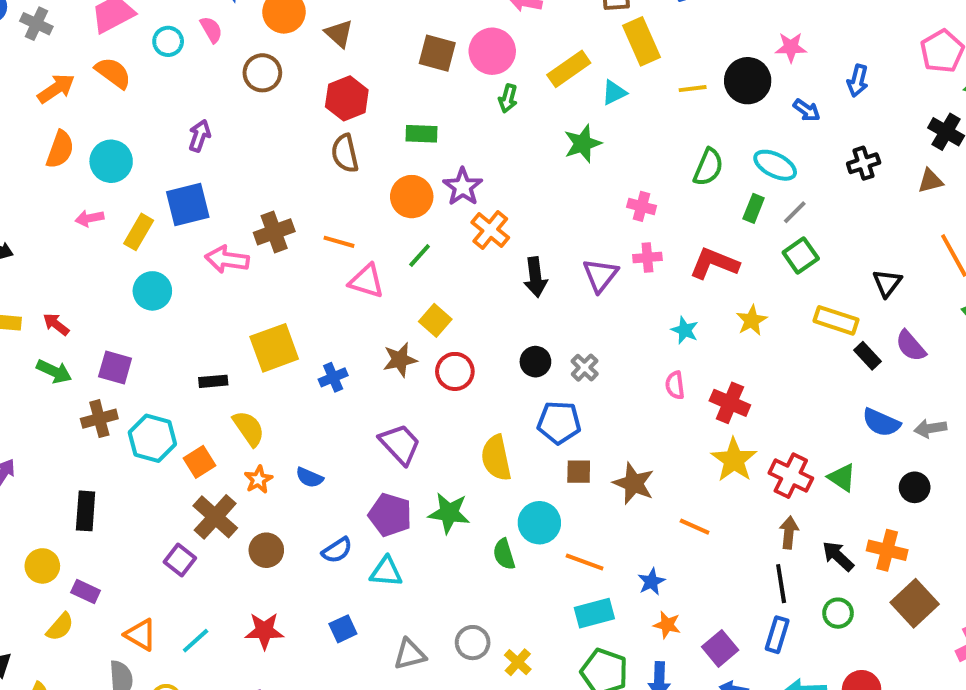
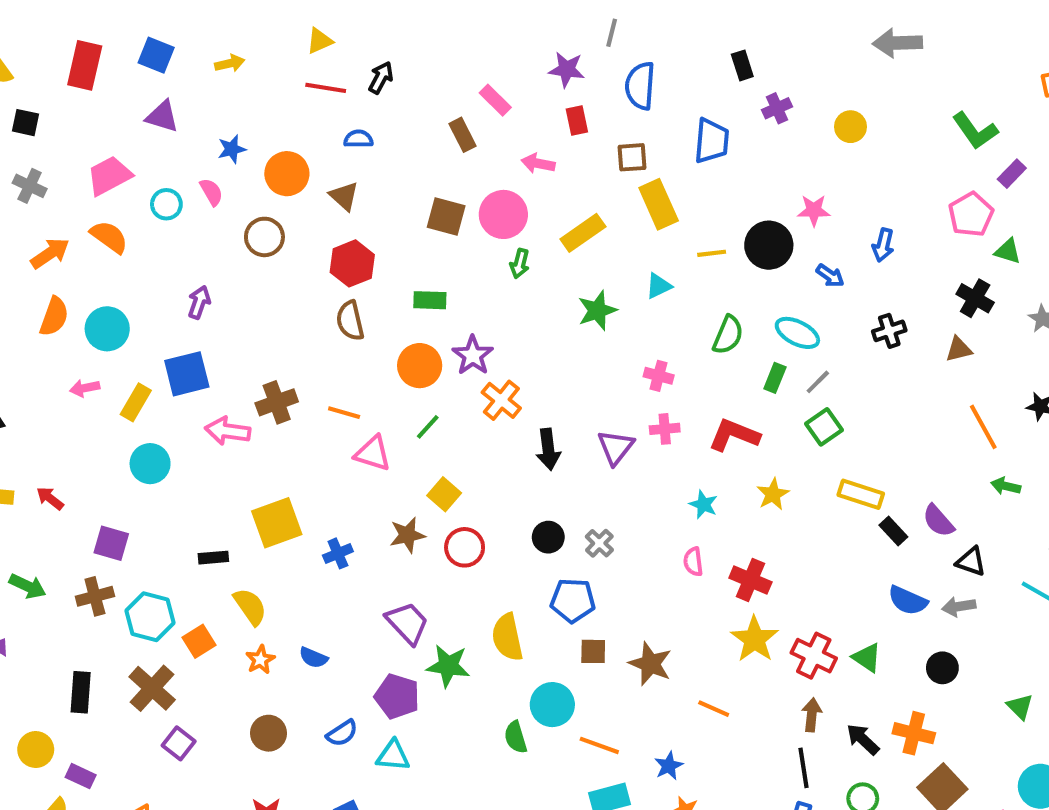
cyan triangle: (614, 92) -> (659, 286), moved
black triangle: (887, 283) -> (971, 562), moved, turned -48
green arrow: (54, 371) -> (28, 586), moved
green star: (449, 513) -> (448, 666), moved
brown cross: (215, 517) -> (152, 688), moved

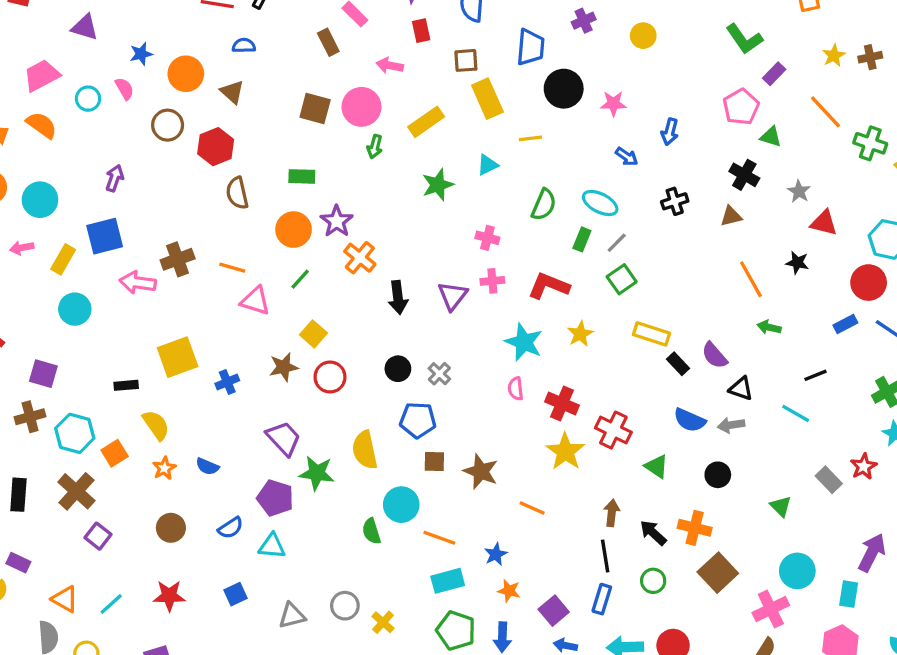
black circle: (769, 245) -> (564, 89), moved
red hexagon: (352, 263) -> (216, 147), moved
cyan star: (703, 504) -> (524, 342), size x1.6
red cross: (814, 656) -> (613, 430), moved

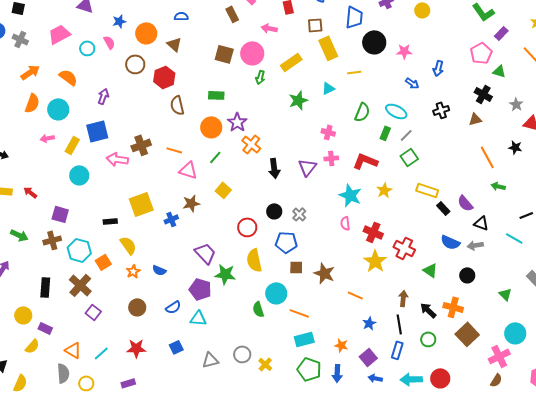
orange semicircle: (42, 125) -> (68, 77), moved
brown star: (284, 367) -> (191, 203), moved
red circle: (330, 377) -> (247, 227), moved
blue star: (496, 554) -> (369, 323), moved

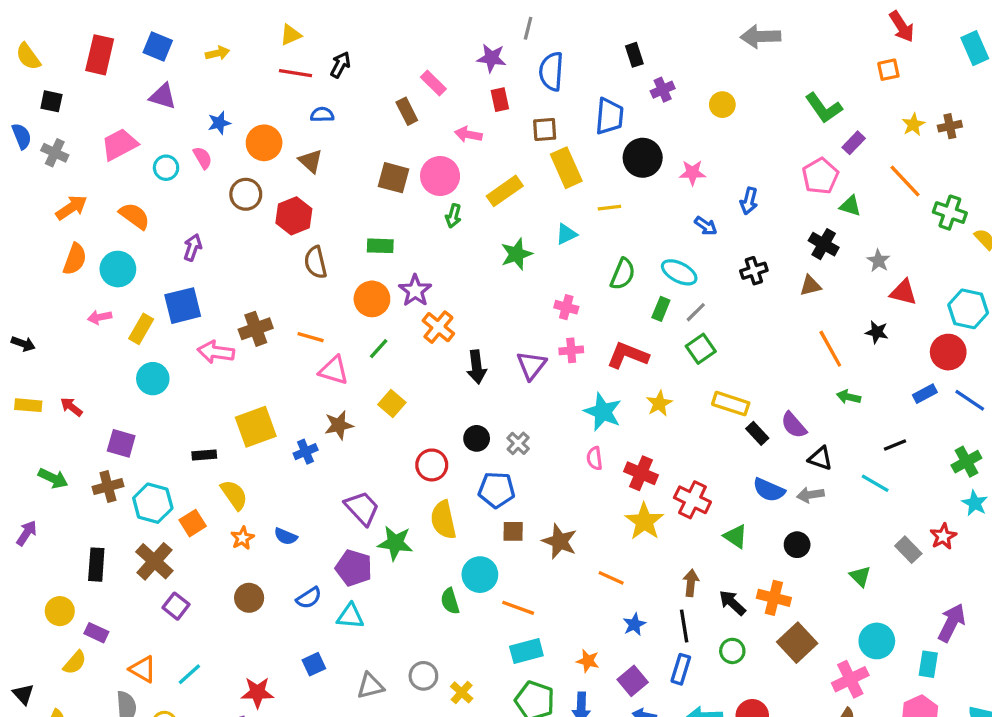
red star: (136, 348) -> (257, 692), moved

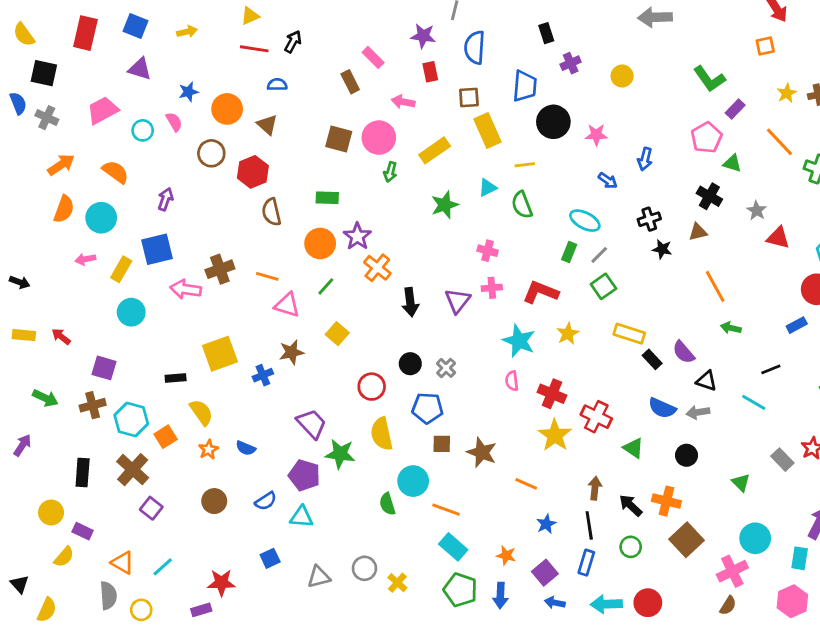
black square: (51, 101) -> (44, 73), size x1.4
green semicircle: (623, 274) -> (522, 205), moved, turned 136
black star: (877, 332) -> (662, 249), moved
cyan rectangle: (526, 651) -> (453, 547), turned 56

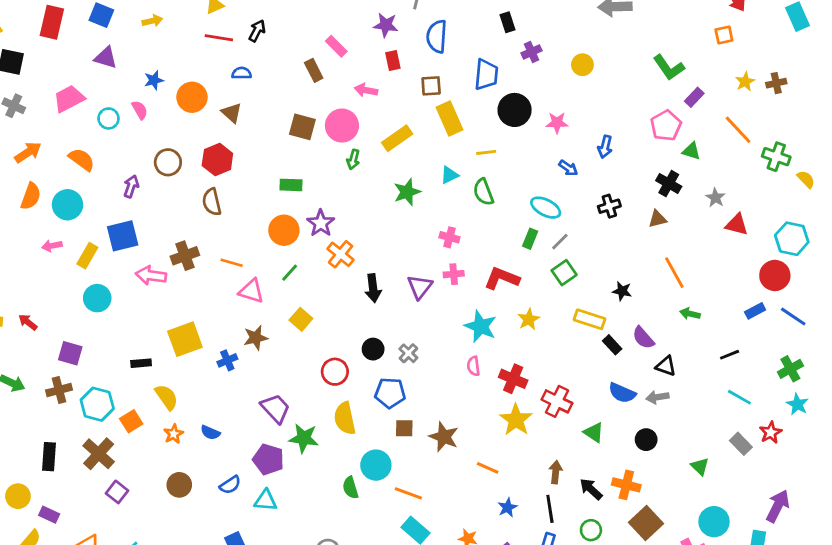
brown circle: (211, 153) -> (168, 162), moved
brown semicircle: (271, 212) -> (212, 202), moved
black star: (662, 249) -> (622, 291), moved
cyan line: (754, 402) -> (739, 397), moved

